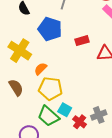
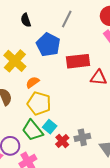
red rectangle: (82, 41) -> (78, 61), size x1.6

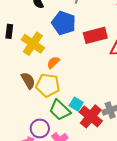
yellow pentagon: (39, 103) -> (48, 85), moved
red cross: (62, 141) -> (91, 116), size x1.6

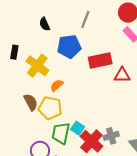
blue pentagon: (64, 23) -> (69, 47), turned -30
green trapezoid: (60, 110) -> (61, 133), turned 55

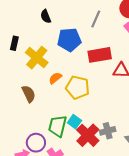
gray line: (85, 19) -> (96, 19), moved
yellow pentagon: (50, 108) -> (78, 88), moved

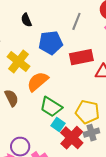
orange semicircle: (55, 78) -> (38, 81), size x1.6
yellow pentagon: (78, 88) -> (87, 112), moved
green trapezoid: (58, 126) -> (51, 107), moved, turned -70

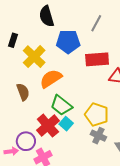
black semicircle: (26, 20) -> (47, 16), size x1.5
gray cross: (91, 133) -> (98, 136), turned 35
red cross: (72, 138) -> (48, 126), moved

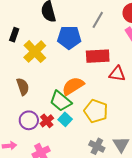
orange semicircle: (51, 79) -> (73, 86), moved
red cross: (48, 126) -> (47, 121), size x0.6
gray cross: (98, 136) -> (97, 146), moved
purple circle: (26, 141) -> (29, 120), moved

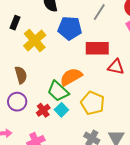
purple circle: (29, 120) -> (17, 102), moved

